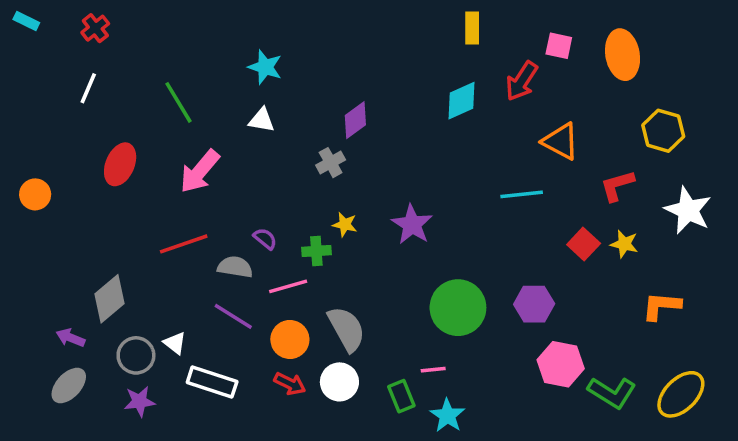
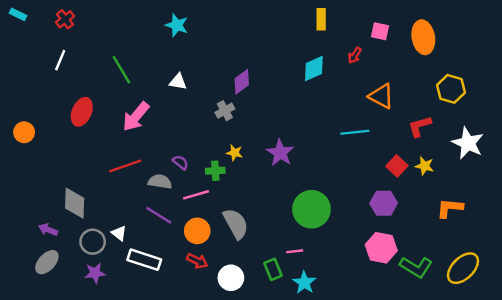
cyan star: (265, 67) -> (177, 25), moved
red arrow: (522, 81) -> (355, 55), size x0.6
gray diamond: (109, 299) -> (75, 203), turned -48
purple hexagon: (534, 304) -> (384, 203), moved
white circle: (339, 382) -> (231, 278), moved

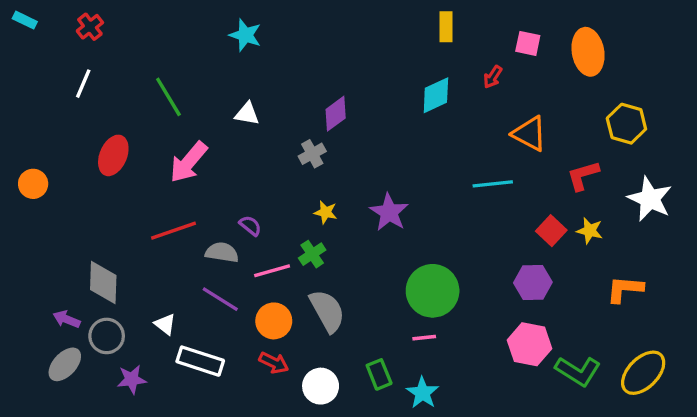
green cross: (215, 171) -> (312, 254), moved, turned -30
gray circle: (93, 242) -> (107, 336), moved
pink line: (295, 251) -> (424, 338), moved

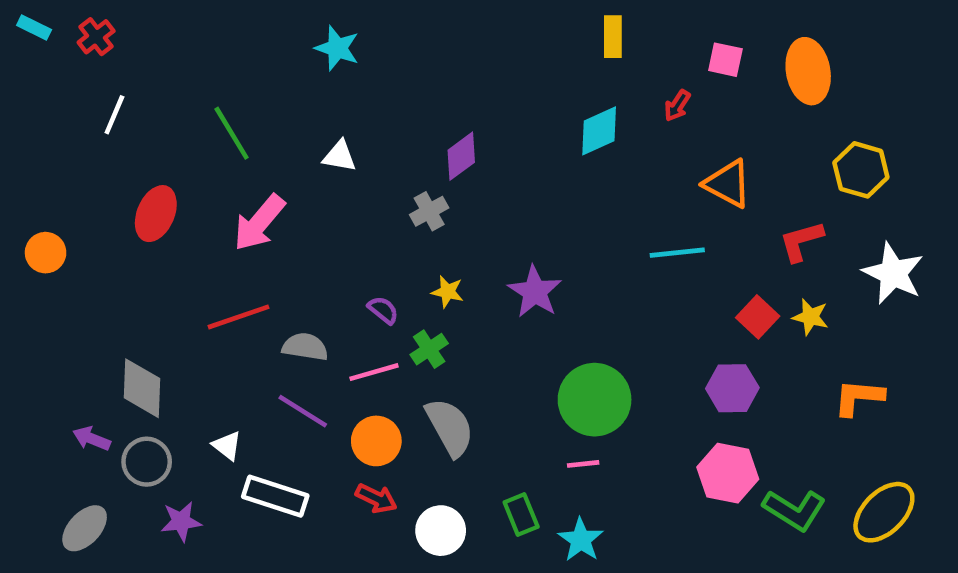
red cross: (90, 27) -> (96, 37), moved
purple semicircle: (250, 226) -> (383, 310), moved
gray ellipse: (65, 364) -> (85, 528), moved

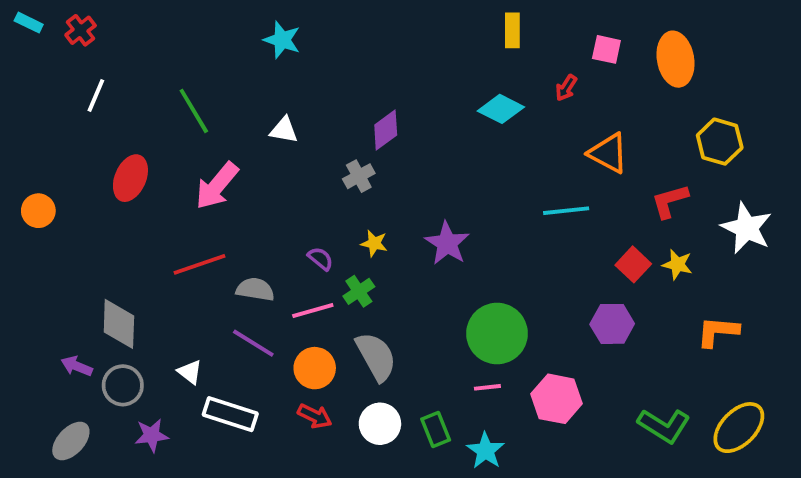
cyan diamond: (599, 131) -> (501, 109), turned 51
pink hexagon: (728, 473) -> (557, 399), moved
white circle: (441, 531) -> (380, 424), moved

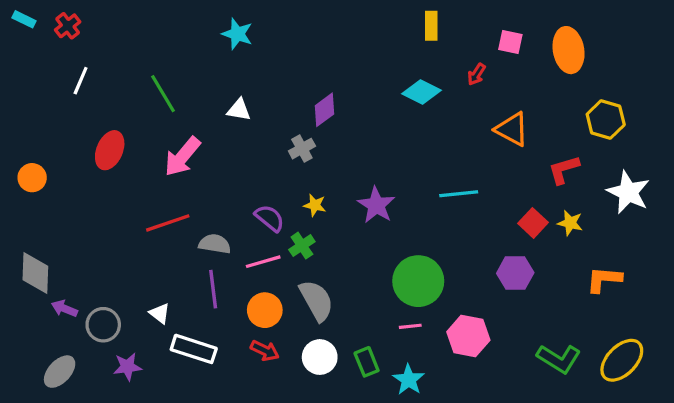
cyan line: (566, 211) -> (459, 194), moved
purple semicircle: (320, 259) -> (270, 218), size x1.4
gray diamond: (119, 324) -> (35, 273), moved
purple line: (253, 343) -> (213, 289), turned 51

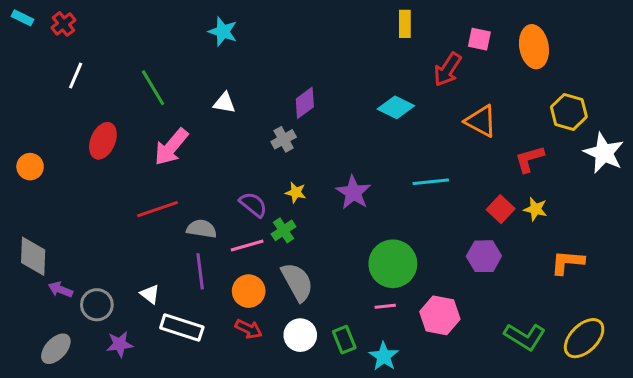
red arrow: (476, 74) -> (447, 69), size x1.6
cyan diamond: (421, 92) -> (396, 107), moved
white star: (628, 192) -> (604, 153), moved

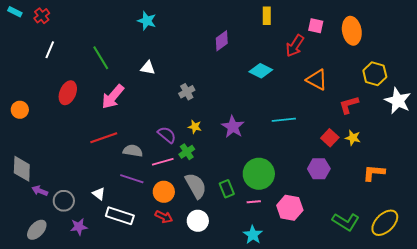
purple diamond: (305, 103) -> (222, 41), moved
purple line: (200, 271) -> (132, 179), turned -65
green rectangle: (344, 340) -> (227, 189), moved

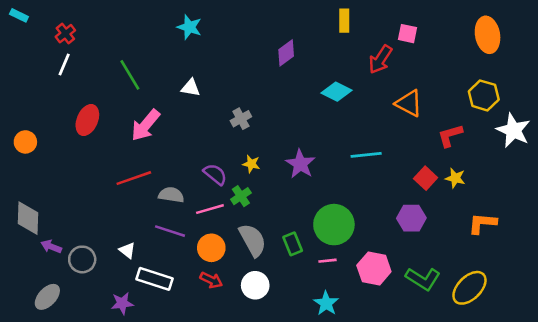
red cross: (42, 16) -> (65, 34), moved
orange ellipse: (352, 31) -> (488, 35), moved
green L-shape: (346, 222) -> (423, 279), moved
yellow ellipse: (385, 223) -> (469, 288), moved
purple star: (79, 227) -> (122, 303), moved

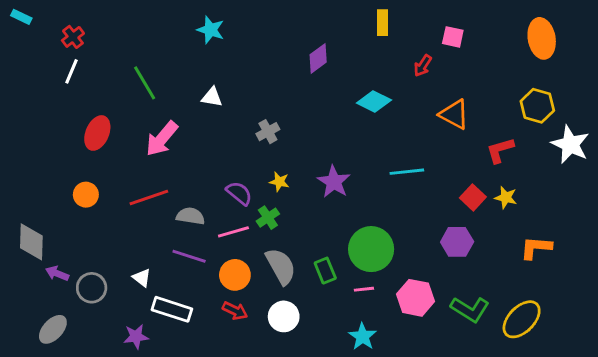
red arrow: (380, 59) -> (423, 66), size x0.7
orange circle: (25, 142) -> (86, 195), moved

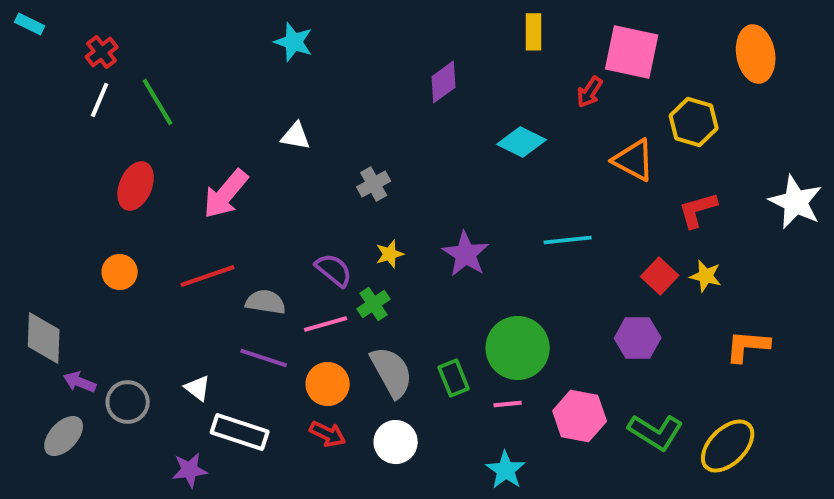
pink square: (453, 37) -> (632, 52), size x1.8
green line: (145, 83) -> (158, 102), moved
yellow hexagon: (537, 106) -> (694, 122), moved
yellow star: (279, 182) -> (390, 254), turned -30
gray ellipse: (53, 329) -> (64, 436), moved

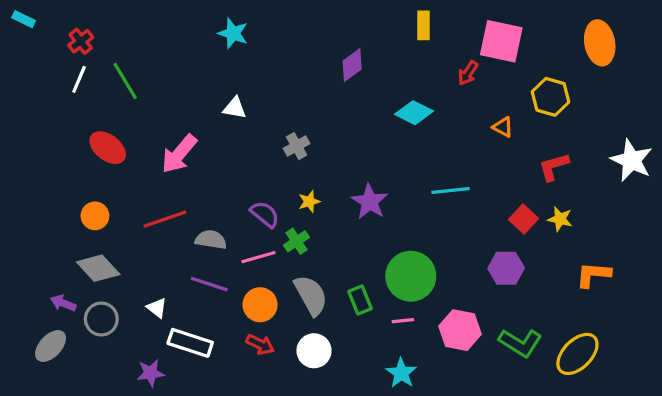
orange triangle: (634, 160) -> (503, 127), size x0.6
red ellipse: (136, 186) -> (108, 148), turned -75
gray diamond: (44, 338) -> (98, 268), moved, turned -45

